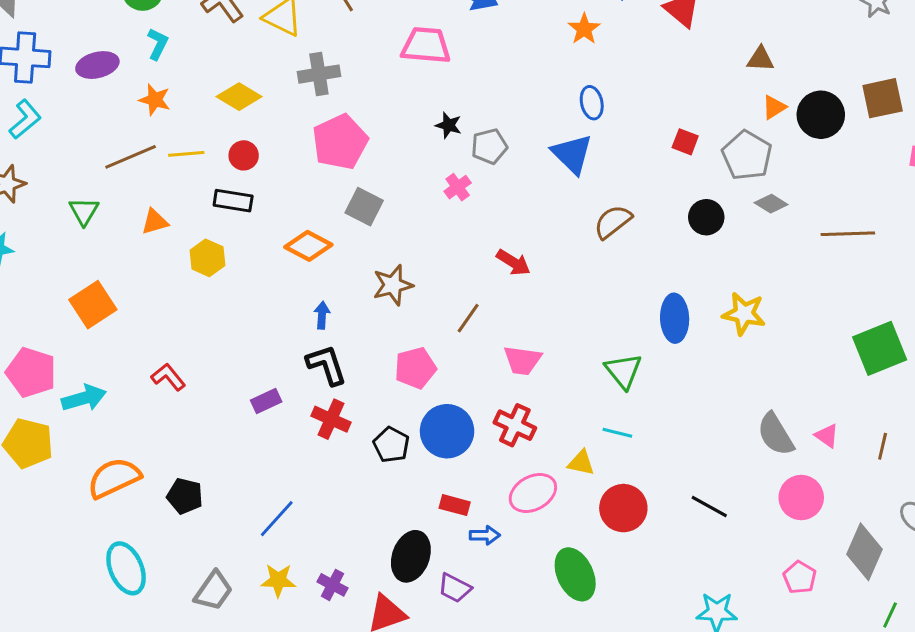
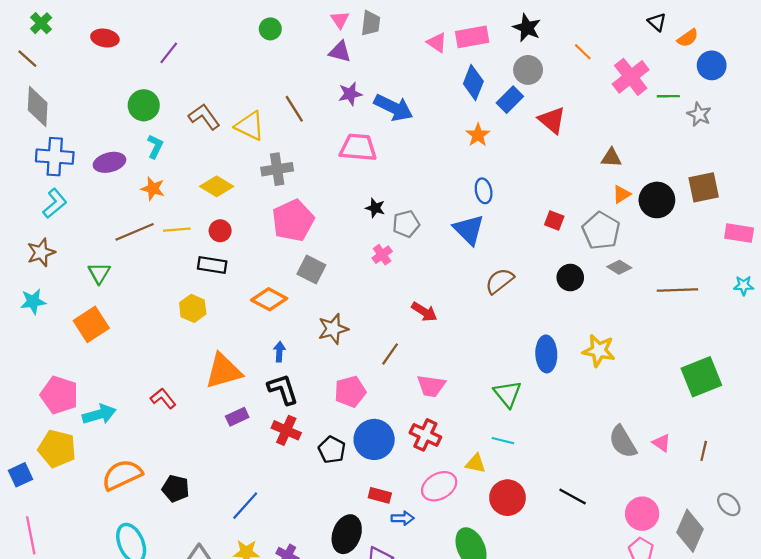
orange triangle: (155, 222) -> (224, 371), moved, size x1.8
orange square: (93, 305) -> (91, 324), moved
pink circle: (801, 498) -> (642, 514), moved

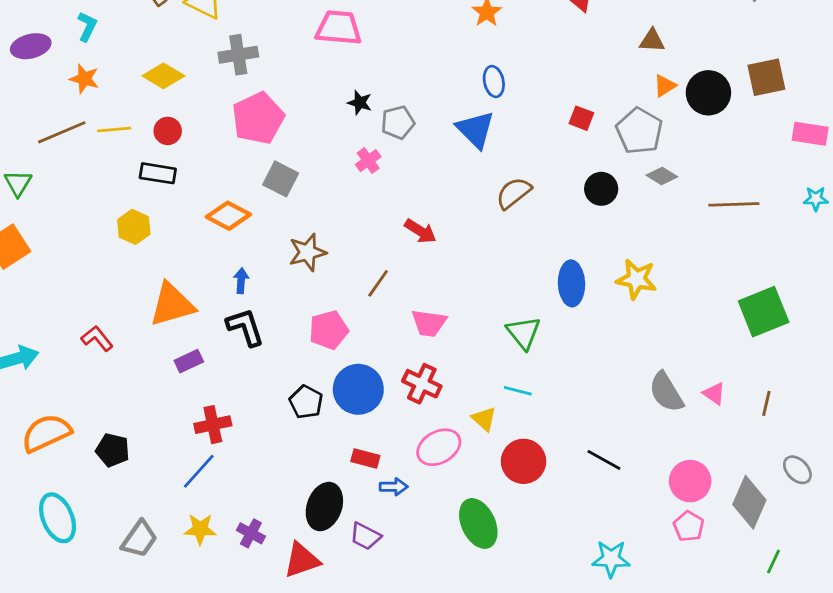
red cross: (286, 430) -> (213, 425), moved, turned -36
yellow triangle: (476, 463) -> (484, 419), turned 30

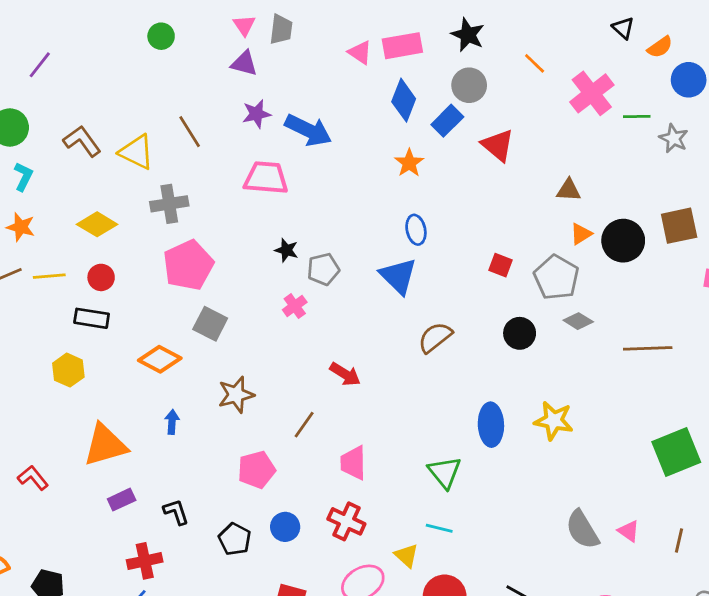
pink trapezoid: (429, 323) -> (353, 463), turned 81
black L-shape: (245, 327) -> (176, 512), moved, size x0.7
blue circle: (358, 389) -> (285, 527), size x0.6

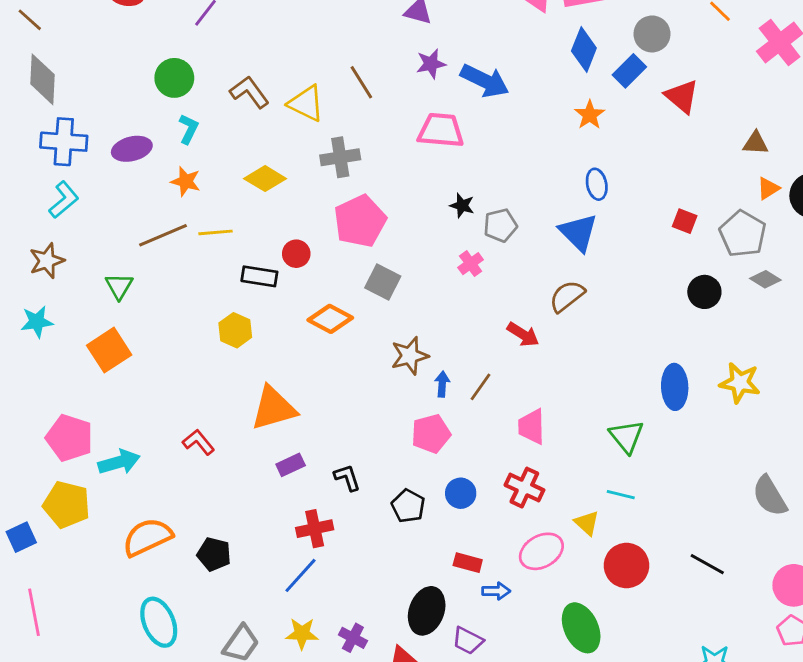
red circle: (101, 277) -> (296, 254), moved
brown semicircle: (435, 337) -> (567, 296), moved
blue arrow: (172, 422) -> (442, 384), moved

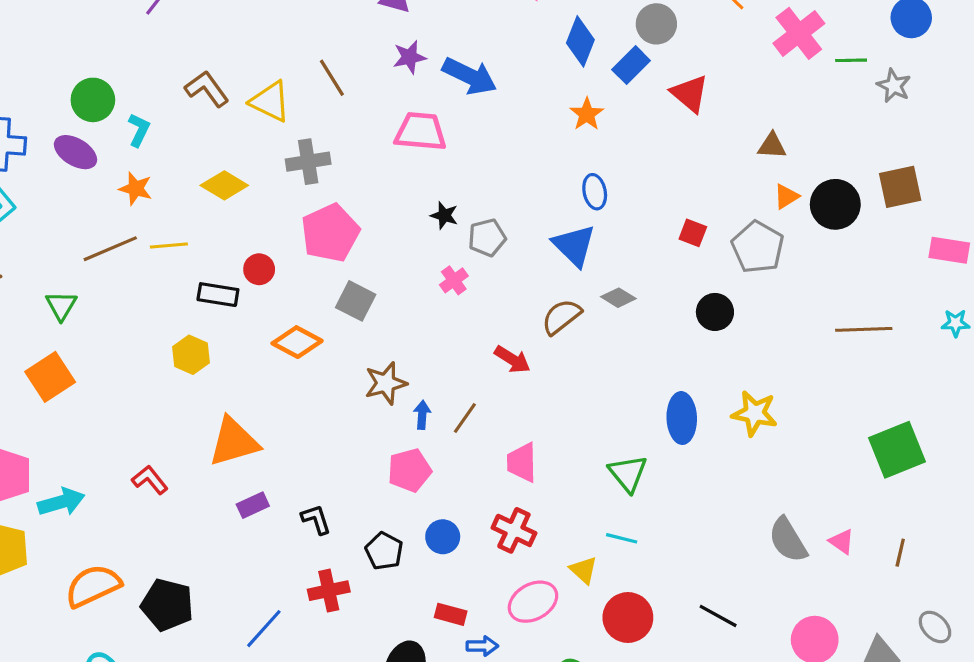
green circle: (174, 78) -> (93, 100), moved
purple ellipse: (132, 149) -> (75, 152), turned 45
gray diamond: (765, 279) -> (618, 298), moved
red cross: (315, 529) -> (329, 591), moved
black pentagon: (214, 554) -> (167, 605), size x1.4

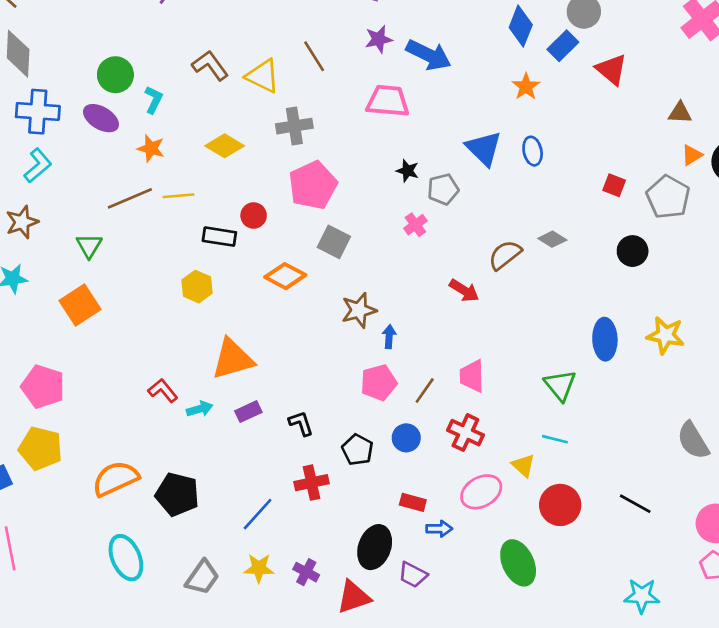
blue triangle: (574, 246) -> (484, 148), moved
brown line: (465, 418) -> (425, 391), moved
cyan arrow: (61, 502) -> (200, 409), moved, size x0.7

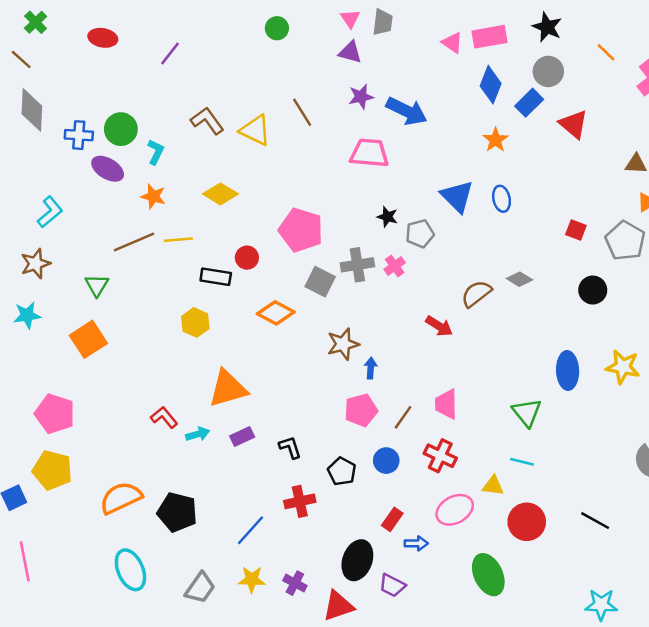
blue cross: (38, 112) -> (79, 135), moved, size x0.7
gray cross: (294, 126) -> (357, 265), moved
pink pentagon: (313, 185) -> (301, 230), turned -30
yellow triangle: (523, 466) -> (493, 486), turned -35
red rectangle: (413, 502) -> (392, 519), turned -70

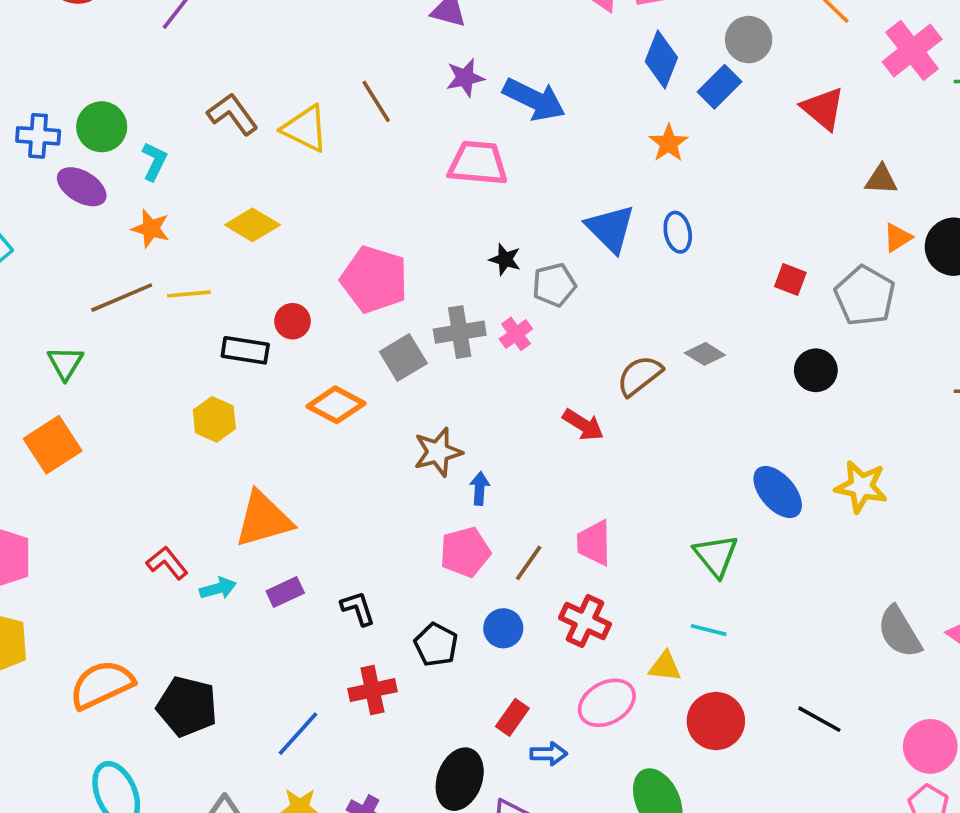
red triangle: (574, 124) -> (823, 109), moved
gray square: (320, 282) -> (403, 358), turned 32
blue ellipse: (568, 370) -> (778, 492), turned -39

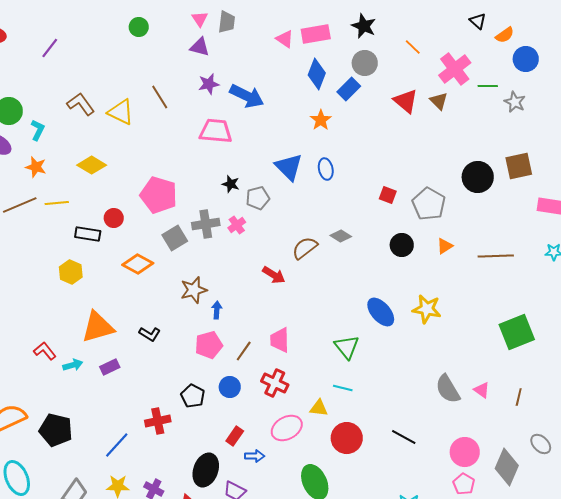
brown triangle: (881, 179) -> (439, 101), moved, turned 42
orange triangle: (898, 238) -> (445, 246), moved
black L-shape: (358, 608) -> (150, 334), moved, turned 140

